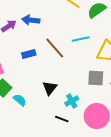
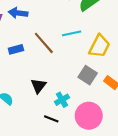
gray square: (96, 78) -> (88, 75), turned 30

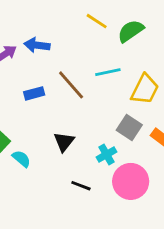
cyan cross: (62, 100) -> (107, 154), moved

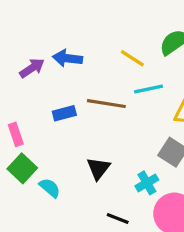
yellow line: (97, 21) -> (132, 58), moved
brown line: (71, 85) -> (106, 104), turned -40

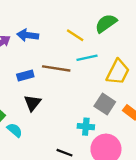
black triangle: (98, 168) -> (32, 103), moved
cyan cross: (147, 183) -> (86, 127), turned 35

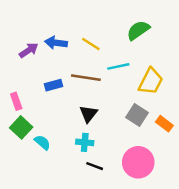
yellow line: (75, 35) -> (91, 44), moved
black triangle: (32, 103) -> (88, 114), moved
cyan cross: (86, 127) -> (85, 142), moved

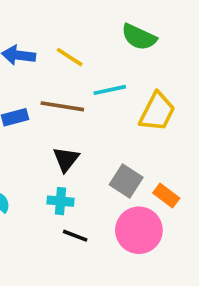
green semicircle: (138, 30) -> (139, 37), turned -120
gray square: (137, 115) -> (126, 181), moved
orange rectangle: (164, 124) -> (166, 196), moved

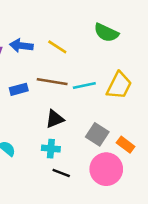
cyan line: (110, 90) -> (84, 85), moved
black triangle: (66, 159) -> (55, 119), turned 30

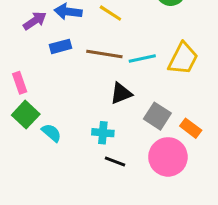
blue rectangle: (19, 89) -> (60, 46), moved
black triangle: (55, 119) -> (121, 93), moved

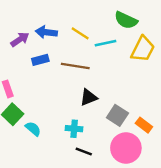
cyan line: (142, 59) -> (105, 43), moved
yellow trapezoid: (183, 59) -> (143, 49), moved

